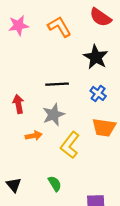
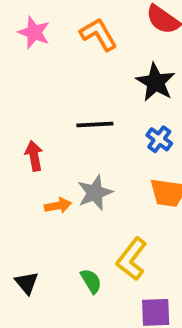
pink star: (18, 25) -> (34, 32), turned 30
gray star: (54, 115) -> (95, 193), moved
yellow L-shape: (70, 145) -> (132, 259), moved

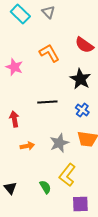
pink star: (34, 32) -> (14, 67), moved
gray star: (95, 193) -> (59, 143), moved

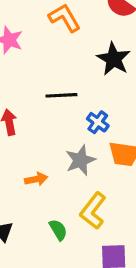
blue cross: (82, 110) -> (98, 122), moved
orange arrow: (27, 146) -> (36, 179), moved

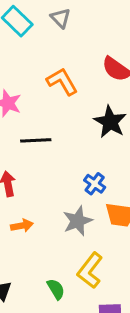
black line: (61, 95) -> (36, 140), moved
orange arrow: (36, 179) -> (22, 226), moved

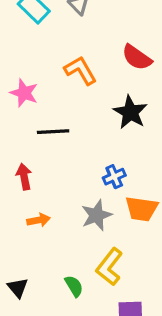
blue cross: (95, 184) -> (114, 177), turned 30

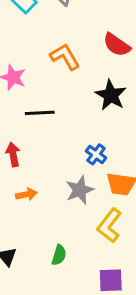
blue cross: (114, 177) -> (96, 154), turned -30
yellow L-shape: (109, 267) -> (109, 225), moved
green semicircle: (74, 286) -> (59, 255), turned 48

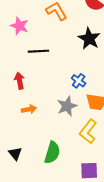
green semicircle: (59, 255) -> (52, 153), size x1.5

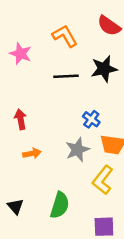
black star: (89, 39) -> (104, 69), turned 30
black line: (38, 51) -> (66, 76), moved

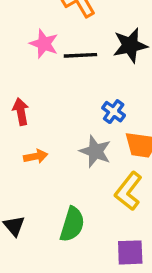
pink star: (21, 54) -> (44, 44), moved
gray star: (77, 150) -> (95, 151), turned -30

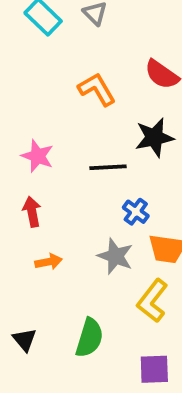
pink star: (44, 44) -> (38, 156), moved
black line: (80, 55) -> (108, 167), moved

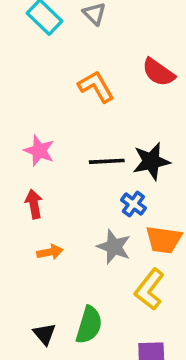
black star: (154, 138) -> (151, 161), moved
black triangle: (25, 340) -> (44, 334), moved

